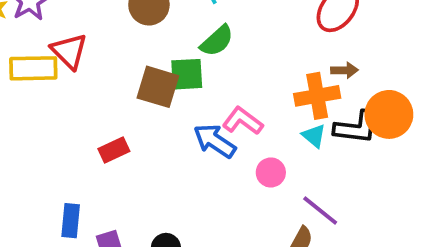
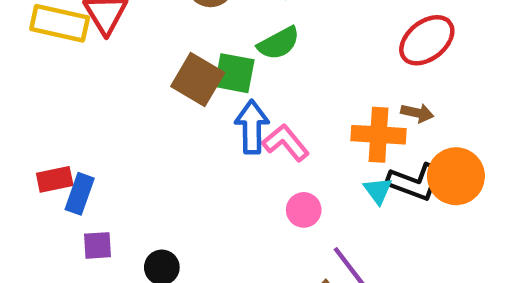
cyan triangle: (314, 136) -> (378, 191), moved
blue arrow: (215, 141) -> (252, 127), moved, turned 42
red rectangle: (114, 150) -> (55, 179), moved
blue rectangle: (71, 221) -> (80, 194), moved

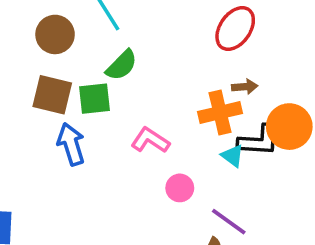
brown square: (198, 80) -> (52, 95), moved
blue arrow: (252, 127) -> (71, 144), moved

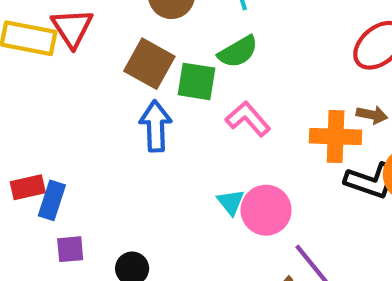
pink L-shape: (150, 140) -> (248, 119), moved
cyan triangle: (232, 156) -> (231, 202), moved
pink circle: (180, 188) -> (266, 210), size x1.5

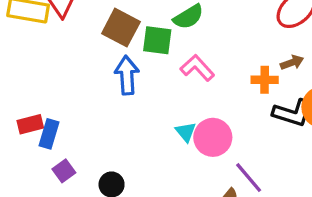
brown arrow: (372, 115) -> (292, 62), turned -30
orange cross: (336, 137) -> (265, 80), size x0.7
purple square: (70, 249) -> (64, 171), turned -30

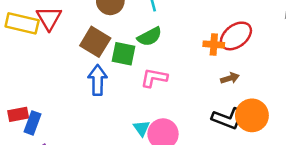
pink L-shape: (197, 68) -> (154, 78), turned -40
orange cross: (265, 80) -> (214, 45), moved

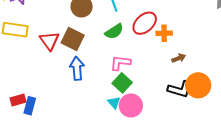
red triangle: (49, 18) -> (49, 41), moved
red ellipse: (236, 36) -> (145, 23), moved
green square: (124, 54) -> (122, 83), moved, turned 36

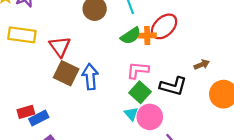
orange cross: (164, 33) -> (147, 35), moved
brown square: (73, 39) -> (66, 73), moved
black L-shape: (180, 89) -> (173, 86), moved
blue rectangle: (30, 106) -> (39, 118), turned 48

